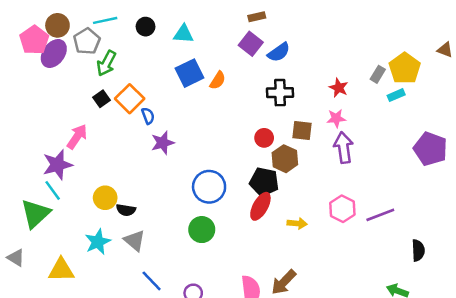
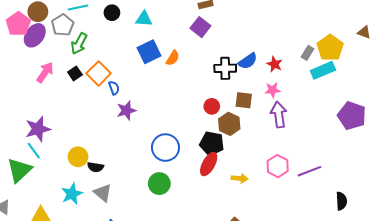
blue semicircle: (279, 52) -> (248, 61), moved
cyan rectangle: (396, 95) -> (323, 70), size x1.6
pink arrow: (77, 137) -> (45, 72), moved

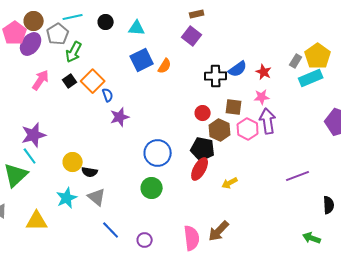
pink hexagon: (278, 166) -> (248, 129), moved
yellow arrow: (240, 178) -> (230, 183), turned 147

